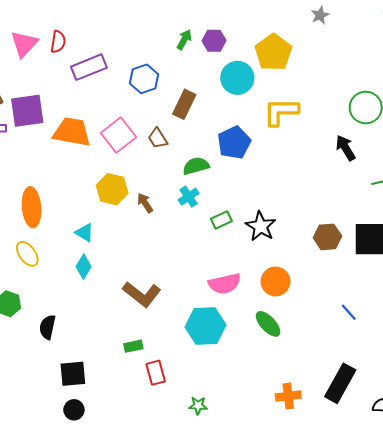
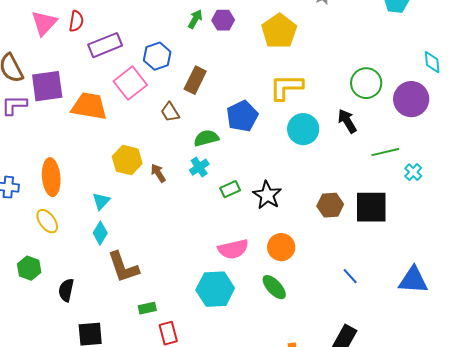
cyan circle: (237, 78) -> (303, 129), moved
pink square: (119, 135) -> (130, 83), moved
cyan triangle: (85, 233) -> (101, 201), turned 42
brown L-shape: (142, 294) -> (123, 267), moved, turned 33

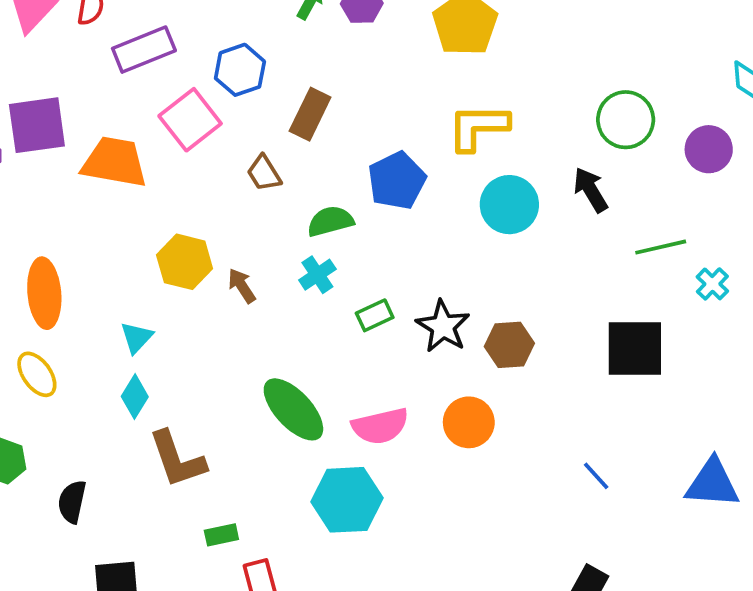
purple circle: (411, 99) -> (709, 149), size x0.7
brown hexagon: (330, 205) -> (509, 345), moved
green ellipse: (274, 287) -> (293, 409), moved, size x1.4

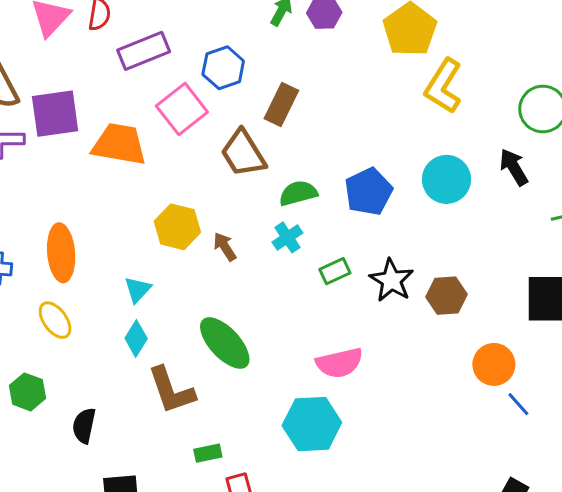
yellow L-shape: (478, 127) -> (443, 86), moved, turned -58
brown trapezoid: (264, 173) -> (243, 153), size x1.6
blue pentagon: (397, 181) -> (369, 192), moved
green ellipse: (293, 409) -> (225, 343), moved
orange circle: (469, 422) -> (494, 364), moved

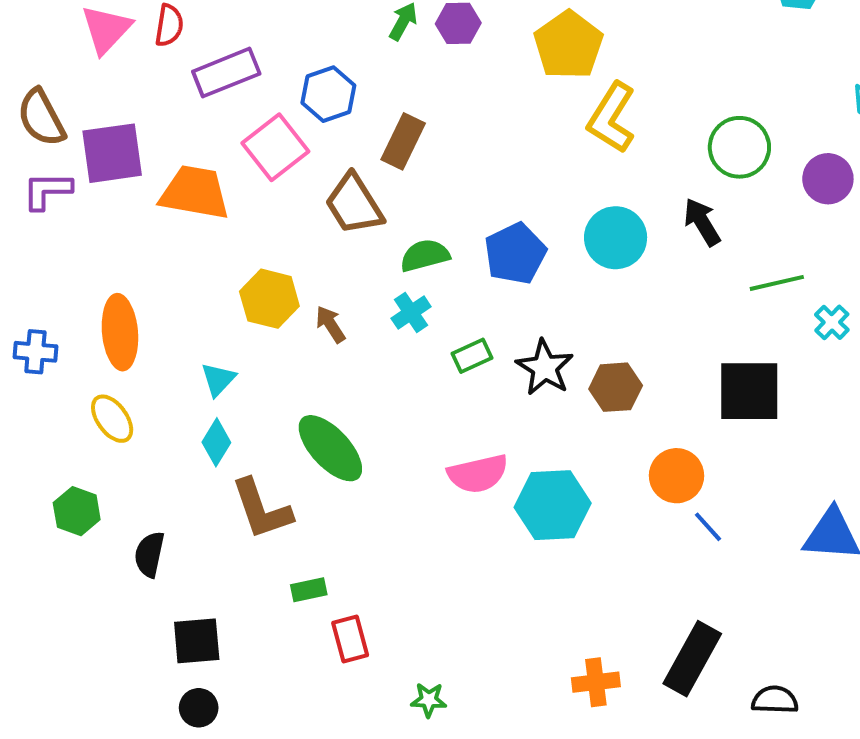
cyan hexagon: (312, 424) -> (553, 505), moved

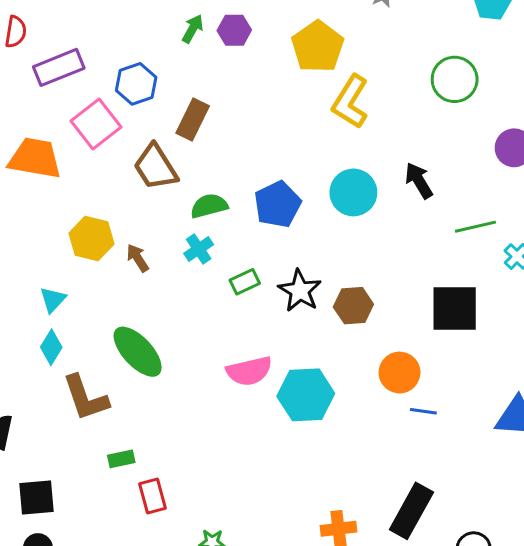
green circle: (739, 147) -> (455, 79), moved
blue line: (708, 527) -> (423, 411), turned -40

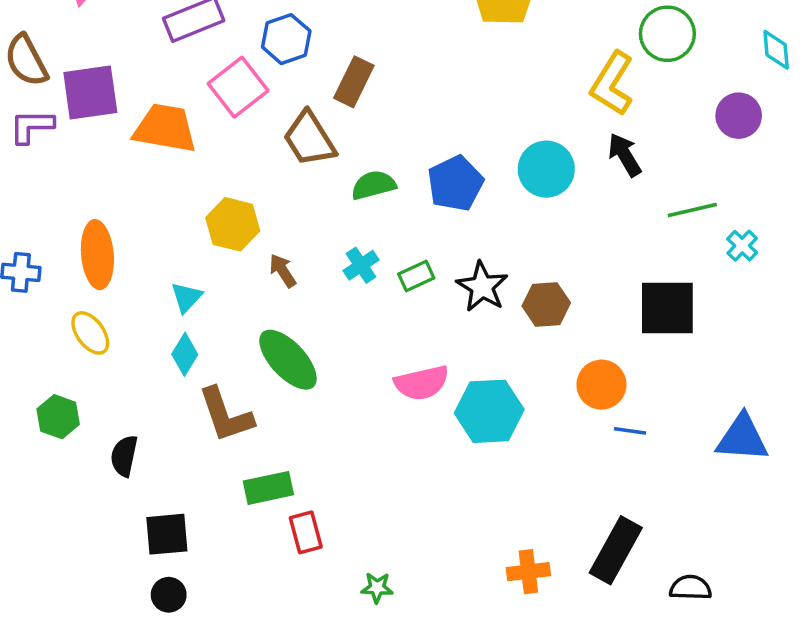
yellow L-shape: (350, 102) -> (612, 84), moved
cyan cross: (199, 249) -> (361, 265), moved
brown arrow: (138, 258) -> (283, 271), moved
green rectangle: (121, 459) -> (268, 488), size x1.5

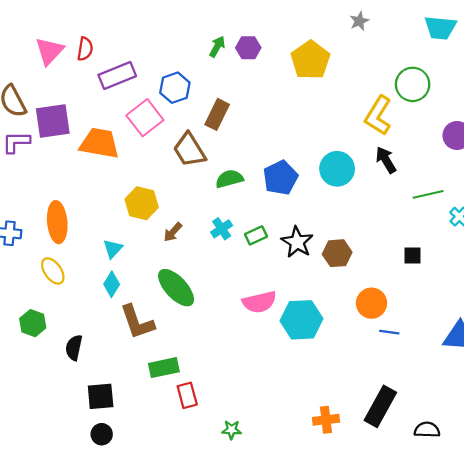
brown arrow: (283, 271) -> (173, 232), turned -105
black square: (667, 308) -> (413, 255), size x0.5

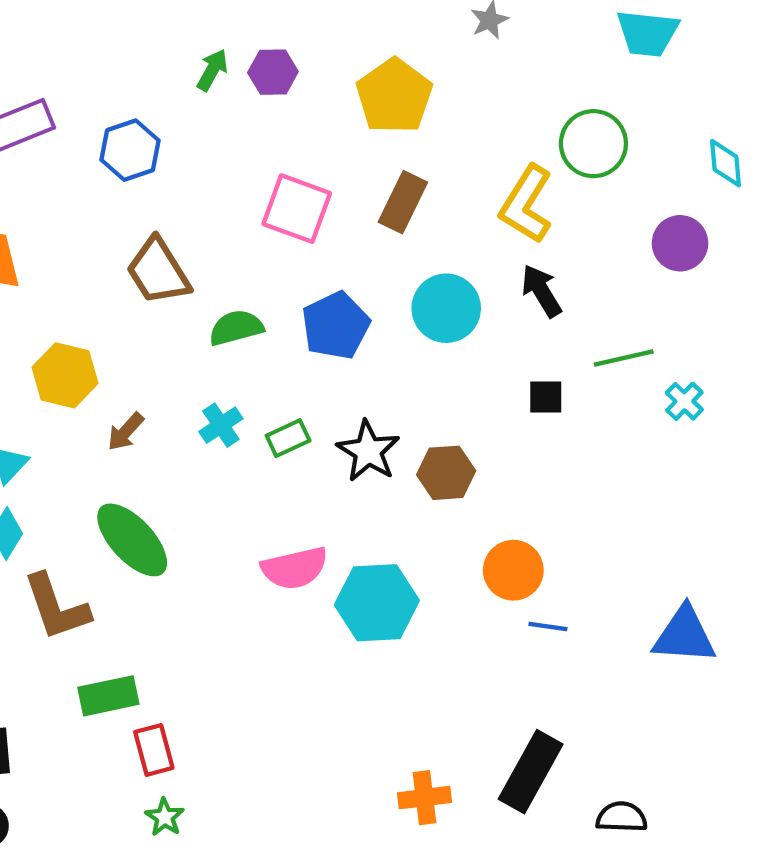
brown rectangle: (217, 114) -> (403, 202), moved
pink square: (145, 118) -> (297, 209), moved, turned -32
black square: (413, 255) -> (546, 397), moved
green star: (232, 430) -> (165, 817), moved, turned 30

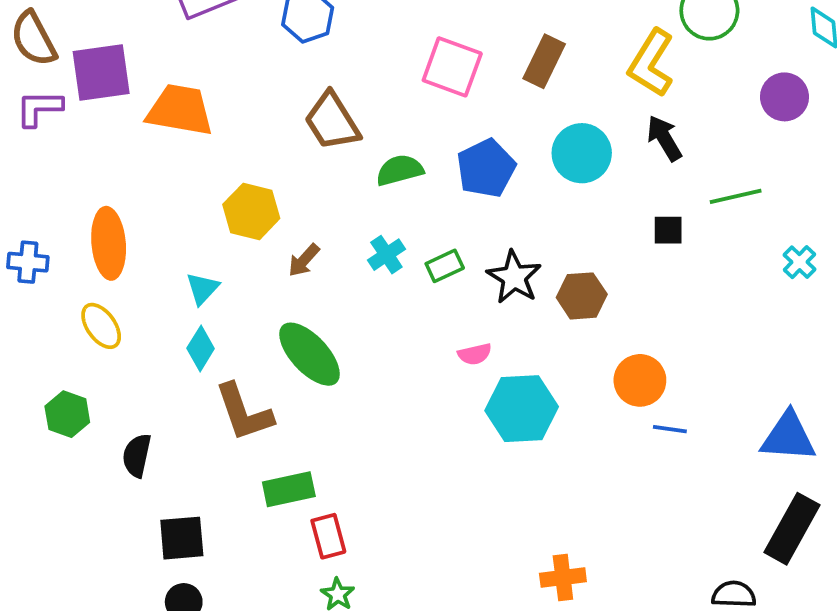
cyan cross: (684, 401) -> (799, 262), moved
pink semicircle: (295, 568) -> (475, 354), moved, size x0.6
black rectangle: (531, 772) -> (792, 529), moved

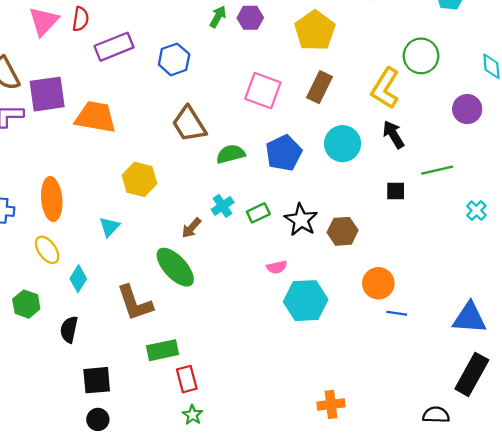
brown arrow: (304, 260) -> (191, 228), moved
cyan diamond: (201, 348) -> (78, 279), moved

